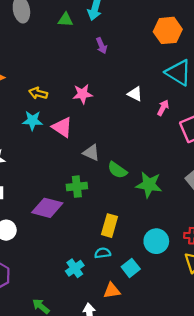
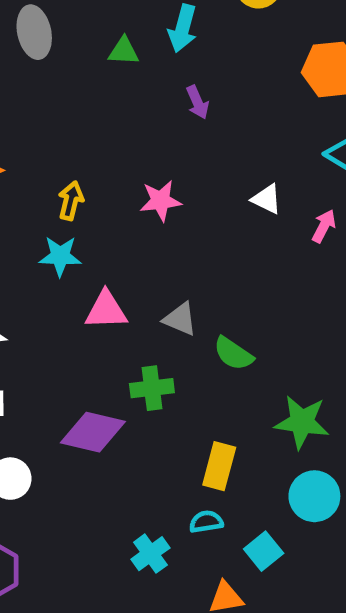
yellow arrow: (38, 93) -> (71, 201), turned 90
pink triangle: (62, 127) -> (106, 310), moved, turned -35
green star: (149, 185) -> (302, 422), moved

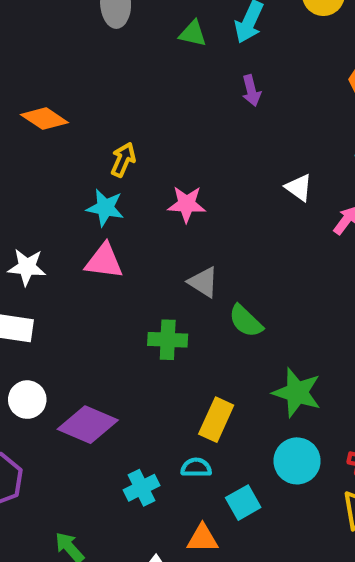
pink star: (161, 201) -> (187, 204), moved
pink triangle: (106, 310) -> (104, 261), moved
purple diamond: (93, 432) -> (88, 425), moved

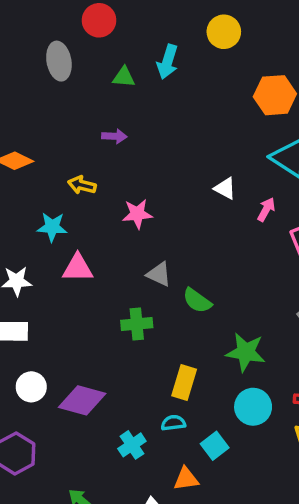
purple arrow: (251, 91) -> (114, 136), moved, turned -65
yellow arrow: (123, 160) -> (82, 185), turned -92
cyan star: (105, 208) -> (52, 227), moved

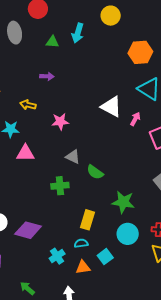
white triangle: (225, 188) -> (111, 107), size x1.6
orange triangle: (186, 479) -> (83, 267), moved

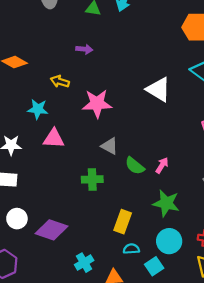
pink arrow: (135, 119) -> (162, 165), moved
pink star: (60, 121) -> (97, 103), size x1.4
cyan semicircle: (81, 243) -> (131, 249), moved
cyan square: (105, 257) -> (154, 266), moved

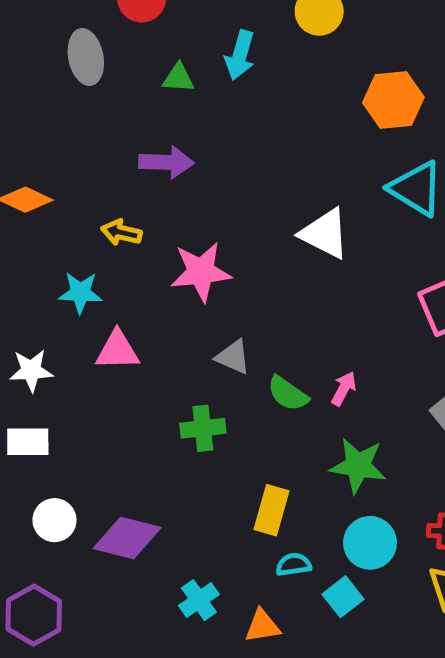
purple arrow: (84, 49) -> (166, 162), size x1.5

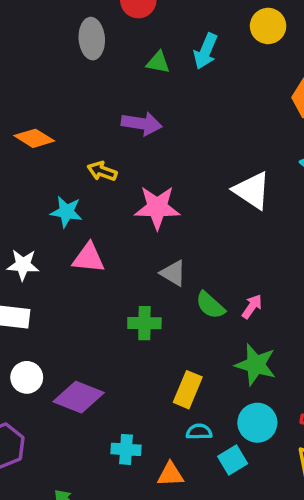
cyan cross: (199, 600) -> (126, 449), turned 32

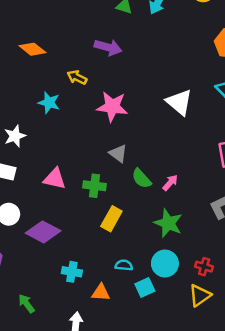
pink triangle: (88, 258) -> (55, 179), moved
white star: (23, 265) -> (15, 136), turned -30
yellow rectangle: (188, 390) -> (111, 219), moved

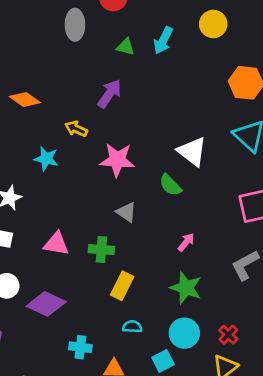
purple arrow: (108, 47) -> (110, 94), turned -68
green semicircle: (141, 178) -> (170, 185), moved
cyan semicircle: (124, 265) -> (132, 327), moved
red cross: (204, 267) -> (228, 335), turned 30

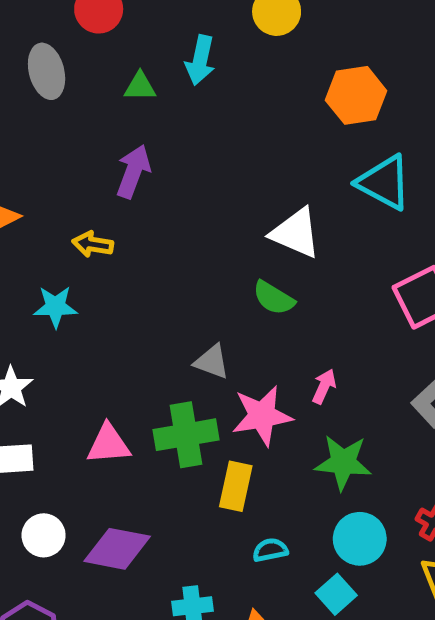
pink star: (117, 160) -> (262, 416), moved
green cross: (101, 250) -> (186, 435), size x1.4

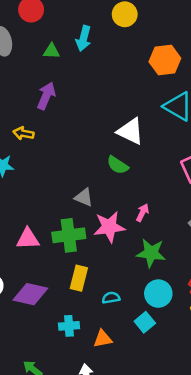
yellow rectangle: (236, 486) -> (79, 278), moved

